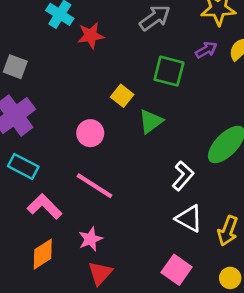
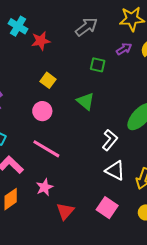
green square: (169, 71) -> (98, 65), size x0.7
yellow square: (122, 96) -> (48, 80), moved
green triangle: (151, 121) -> (86, 101), turned -42
red triangle: (100, 273) -> (65, 211), moved

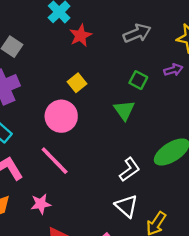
red star: (41, 41) -> (81, 36), turned -30
green triangle: (86, 101) -> (124, 110), moved
pink circle: (42, 111) -> (61, 116), size x1.4

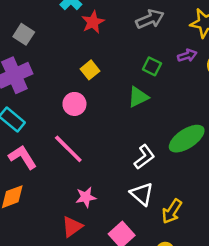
green triangle: (124, 110) -> (138, 97), turned 40
pink circle: (61, 116) -> (74, 104), size x0.7
pink star: (41, 204) -> (86, 197), moved

